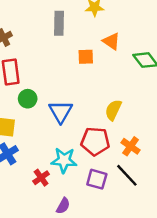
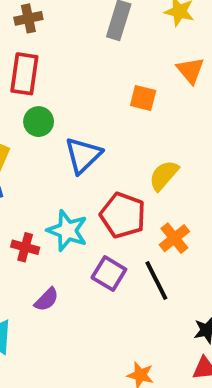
orange square: (86, 57) -> (143, 98), moved
red cross: (41, 178) -> (25, 247), turned 35

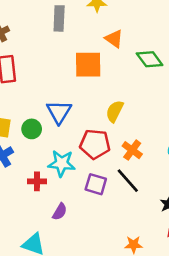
orange square: (143, 98) -> (88, 65), size x1.6
green circle: (39, 122) -> (32, 129), moved

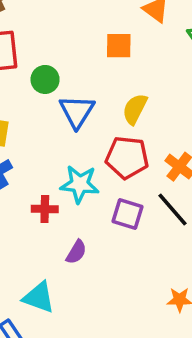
orange square: (88, 65) -> (119, 46), size x0.7
yellow semicircle: (115, 111) -> (135, 109), moved
green circle: (32, 129) -> (45, 79), moved

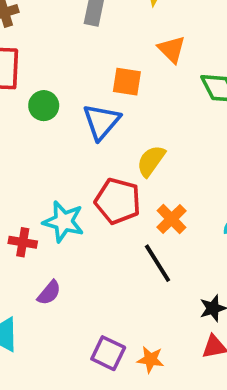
yellow semicircle: (135, 109) -> (151, 161), moved
blue triangle: (77, 112) -> (101, 122), moved
purple square: (128, 214) -> (108, 353), moved

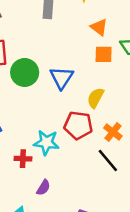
orange square: (127, 82) -> (104, 54), moved
green circle: (44, 106) -> (25, 72), size x1.5

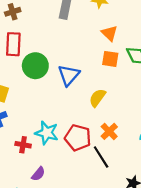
red pentagon: (78, 125) -> (78, 138), moved

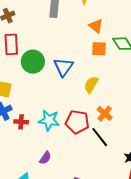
red cross: (23, 145) -> (21, 122), moved

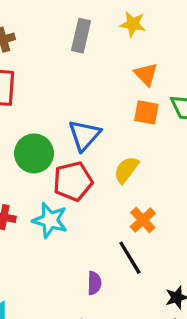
green circle: (33, 62) -> (34, 153), moved
red pentagon: (77, 122) -> (73, 181), moved, turned -30
purple semicircle: (45, 158) -> (94, 283), moved, turned -40

